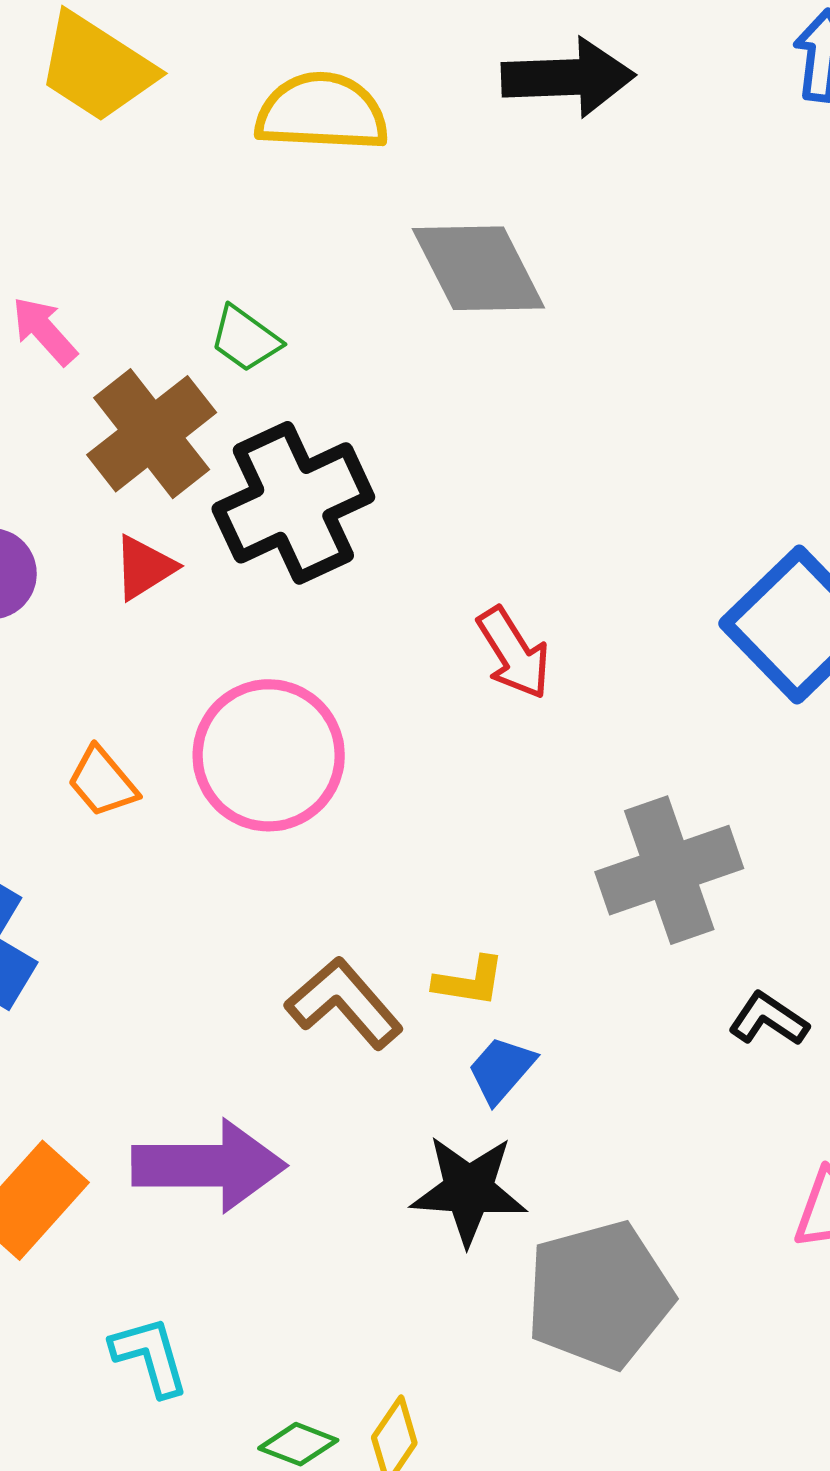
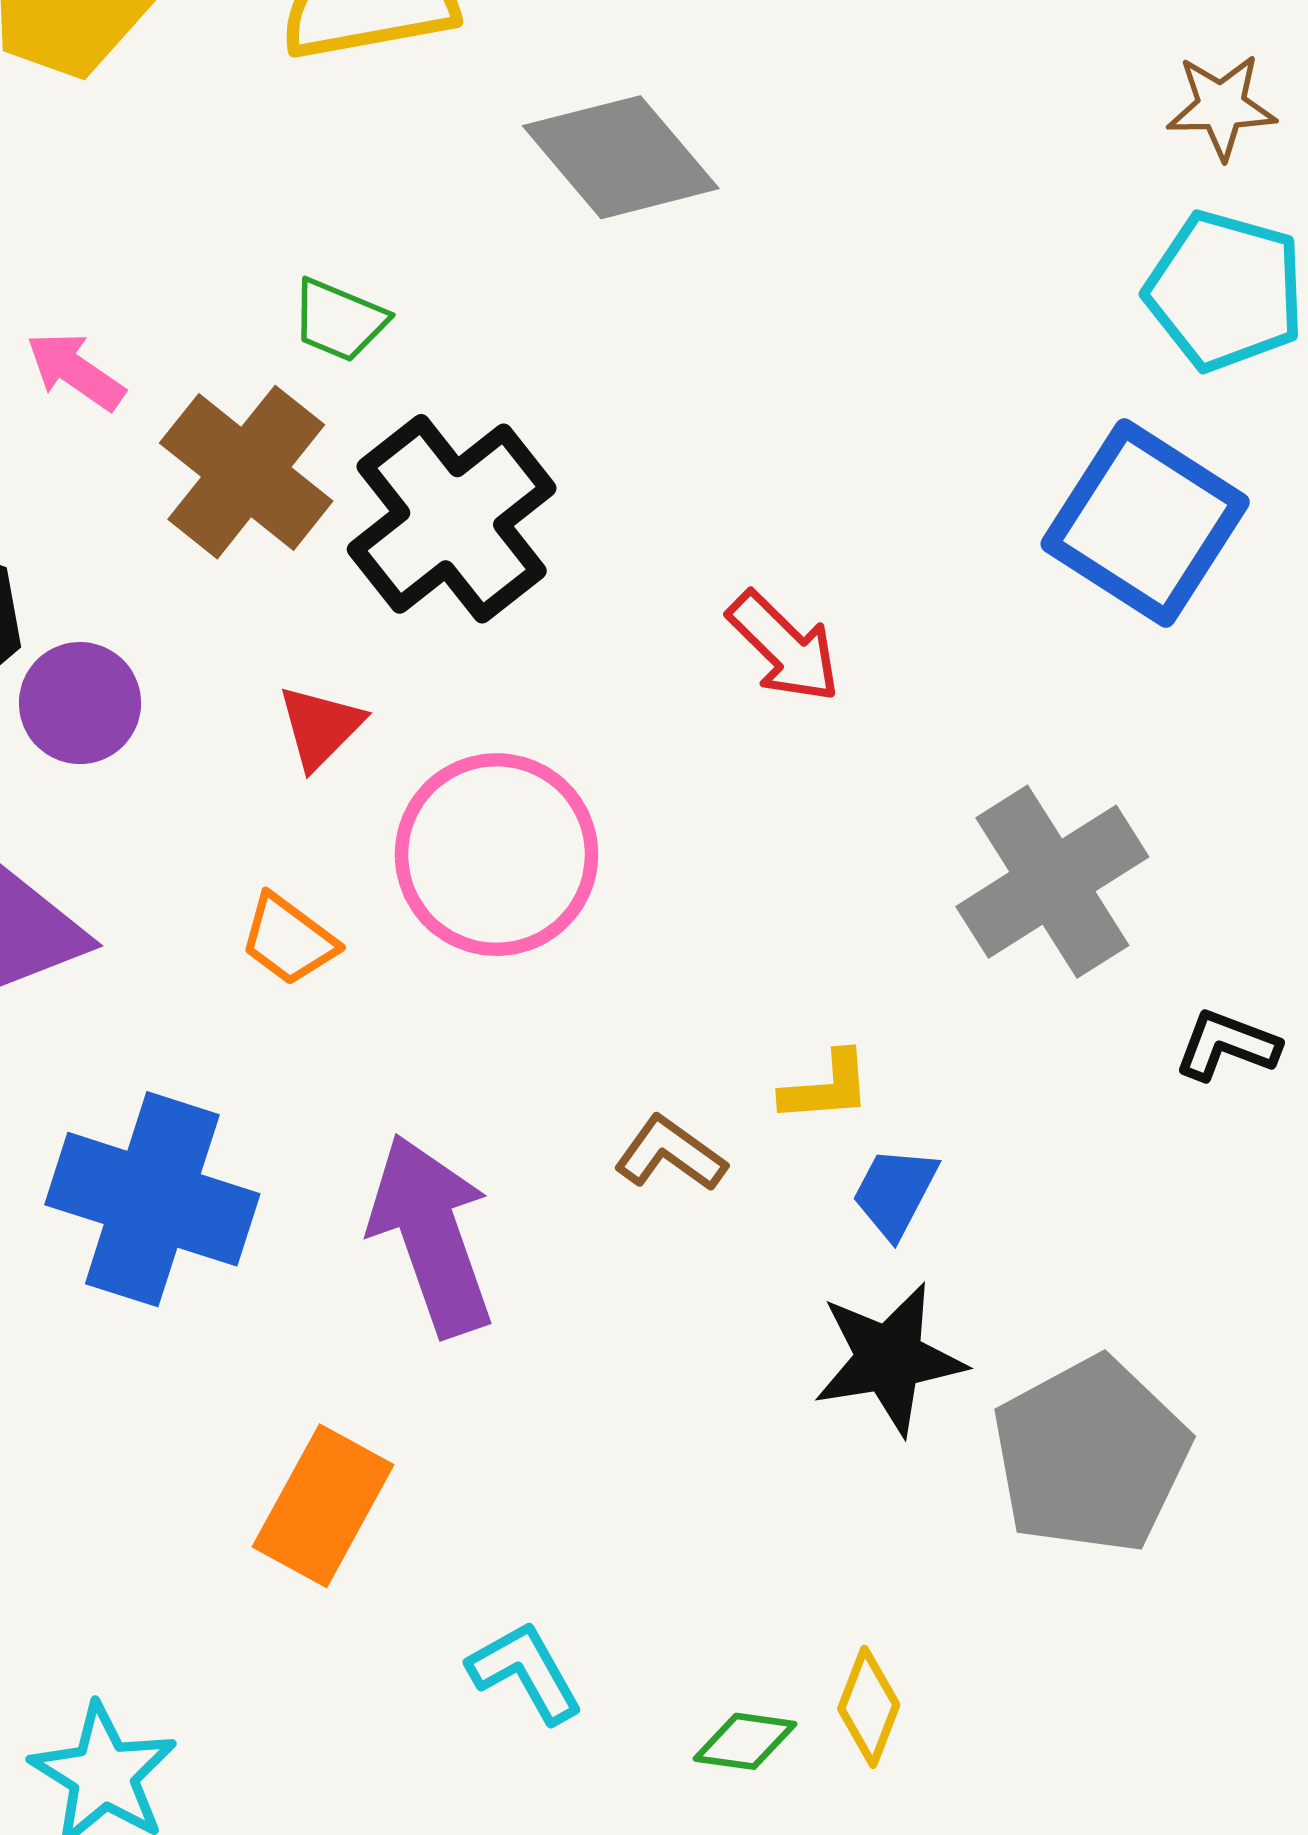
red triangle: (144, 567) -> (320, 727), moved
brown L-shape: (344, 1003) -> (670, 1154), size x0.7
purple arrow: (209, 1166) -> (432, 1235), moved, turned -96

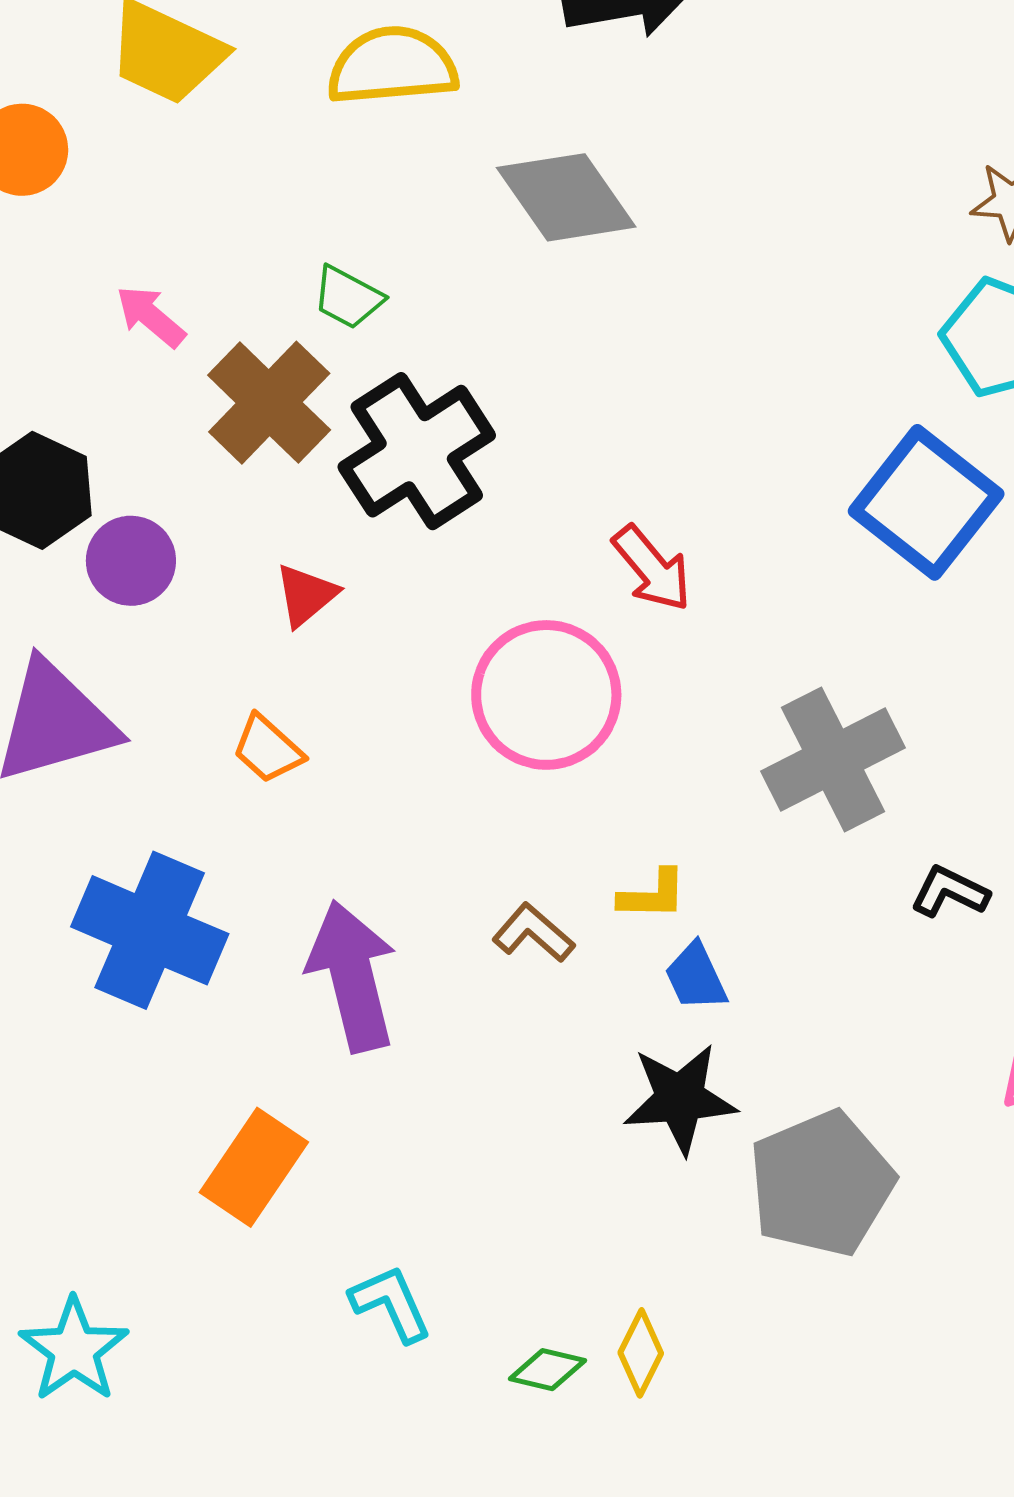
pink circle: (496, 855) -> (546, 695), moved
blue trapezoid: (895, 1192) -> (696, 977), turned -58

